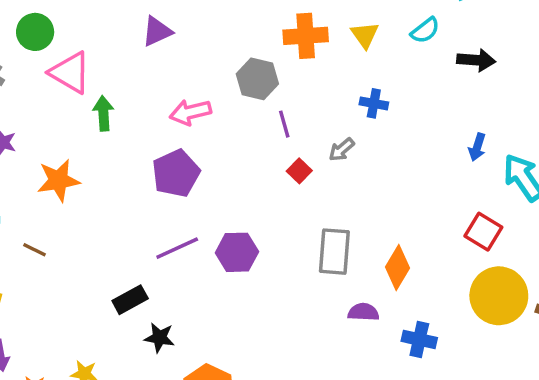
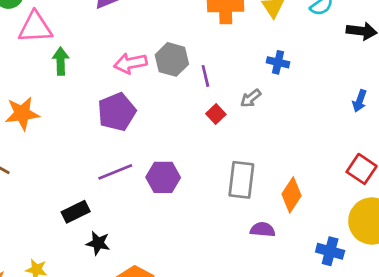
pink triangle: (70, 73) -> (35, 27), turned -36
gray hexagon: (257, 79) -> (172, 59), moved
blue cross: (419, 339) -> (330, 251), moved

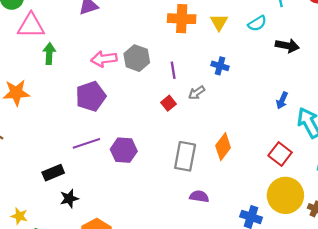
purple line: (205, 76) -> (173, 70), moved
orange diamond: (291, 195) -> (223, 147), moved
black star: (98, 243) -> (69, 198), turned -30

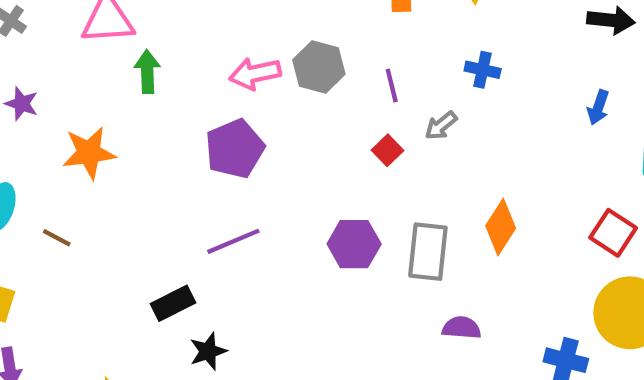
blue arrow: (282, 100) -> (598, 107), moved
purple hexagon: (124, 150) -> (354, 244), moved

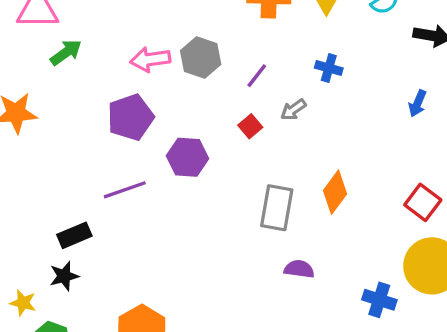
green arrow: (147, 72) -> (66, 52), turned 52
purple line: (392, 85) -> (257, 76), turned 48
purple hexagon: (354, 244) -> (187, 157), moved
black star: (208, 351) -> (64, 276), moved

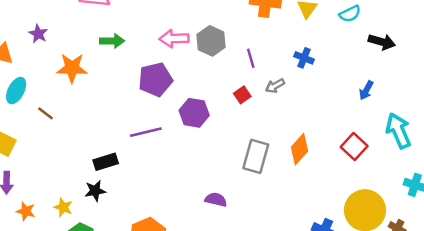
green arrow: (66, 52) -> (112, 41), moved, turned 30
purple line: (257, 76) -> (251, 58), turned -60
red square: (423, 202) -> (354, 146), moved
purple semicircle: (299, 269) -> (216, 200), moved

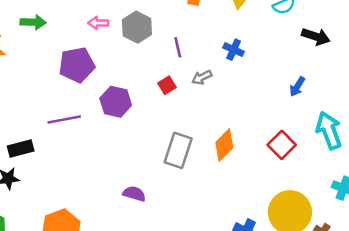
pink arrow: (174, 39) -> (98, 23), size x0.7

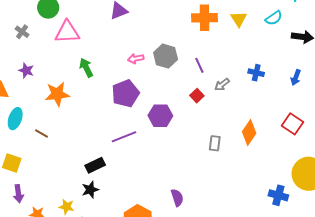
green arrow: (33, 22) -> (86, 68), turned -108
blue cross: (234, 50) -> (256, 73), moved
gray rectangle: (178, 150) -> (215, 143), size x0.6
purple semicircle: (134, 194) -> (177, 198), moved, turned 66

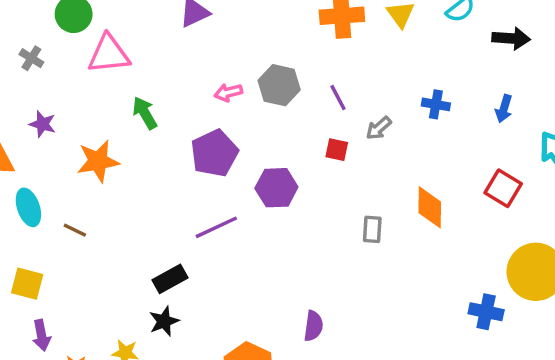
red square: (197, 96) -> (337, 150), turned -32
cyan ellipse: (15, 119) -> (28, 207), turned -35
orange diamond: (249, 132) -> (430, 207), turned -30
purple semicircle: (177, 198) -> (313, 326), turned 30

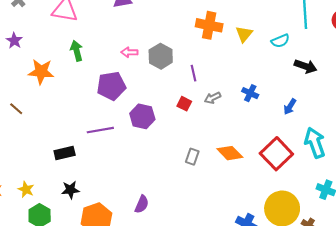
red square: (503, 188) -> (276, 154), size x1.4
orange diamond: (430, 207) -> (230, 153), turned -60
black star: (164, 321) -> (70, 190), moved

